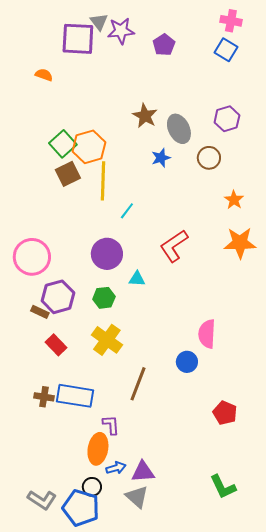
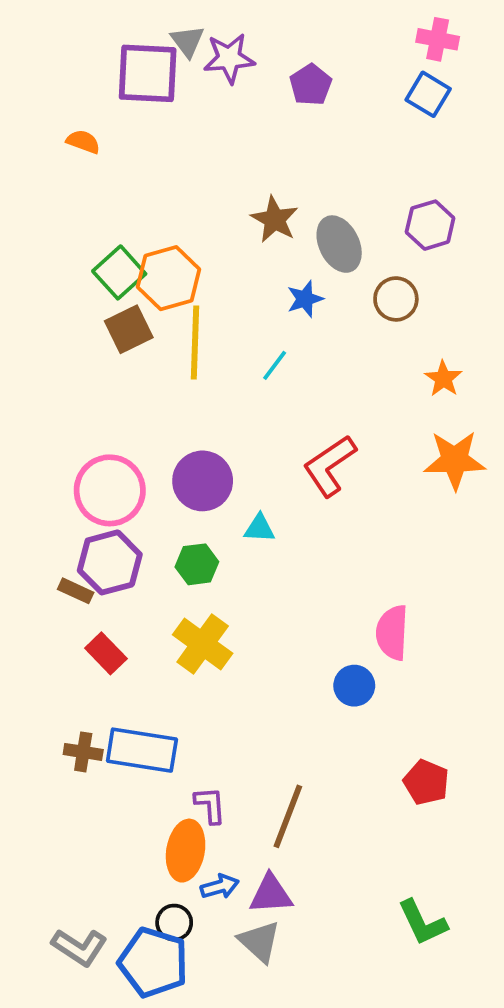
cyan line: (127, 211) -> (275, 365), moved
pink circle: (32, 257) -> (110, 490), moved
brown line: (138, 384) -> (288, 816), moved

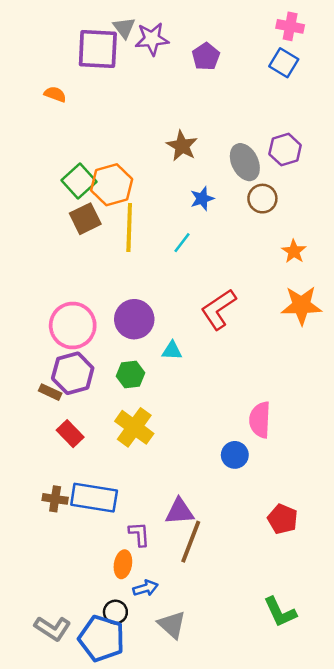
gray ellipse: (339, 244) -> (245, 162), moved
orange ellipse: (186, 851) -> (123, 564), size x0.7
purple triangle: (271, 894) -> (179, 511), moved

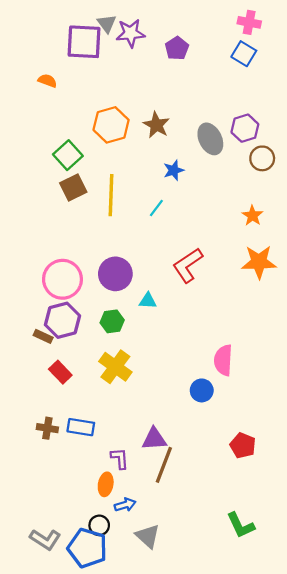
orange hexagon: (112, 185) -> (111, 125), moved
brown circle: (262, 199) -> (262, 158), moved
blue rectangle: (94, 498) -> (81, 427), size x0.7

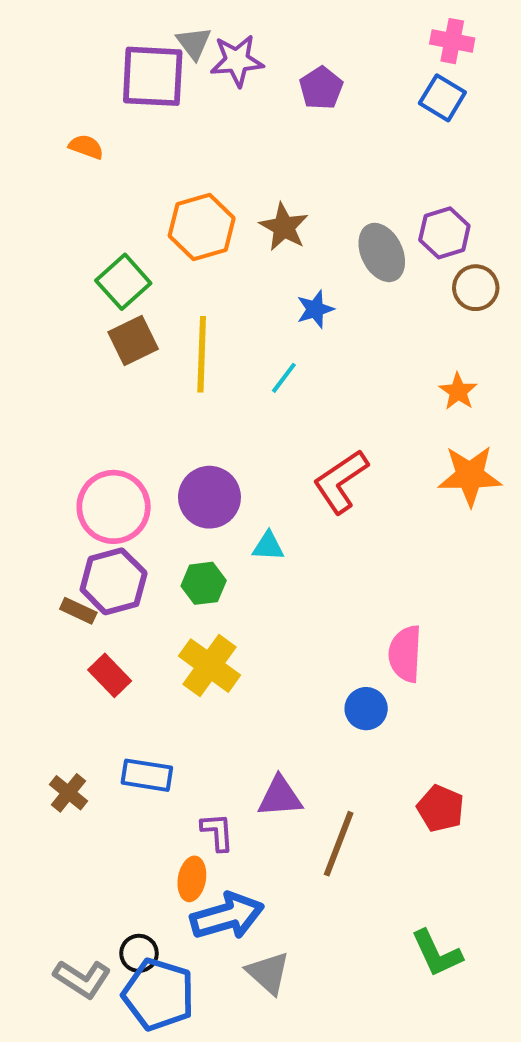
brown cross: (47, 428) -> (69, 793), moved, turned 30
brown line: (164, 465) -> (339, 844), moved
blue arrow: (125, 505) -> (227, 916), size x1.8
black circle: (99, 525) -> (139, 953), moved

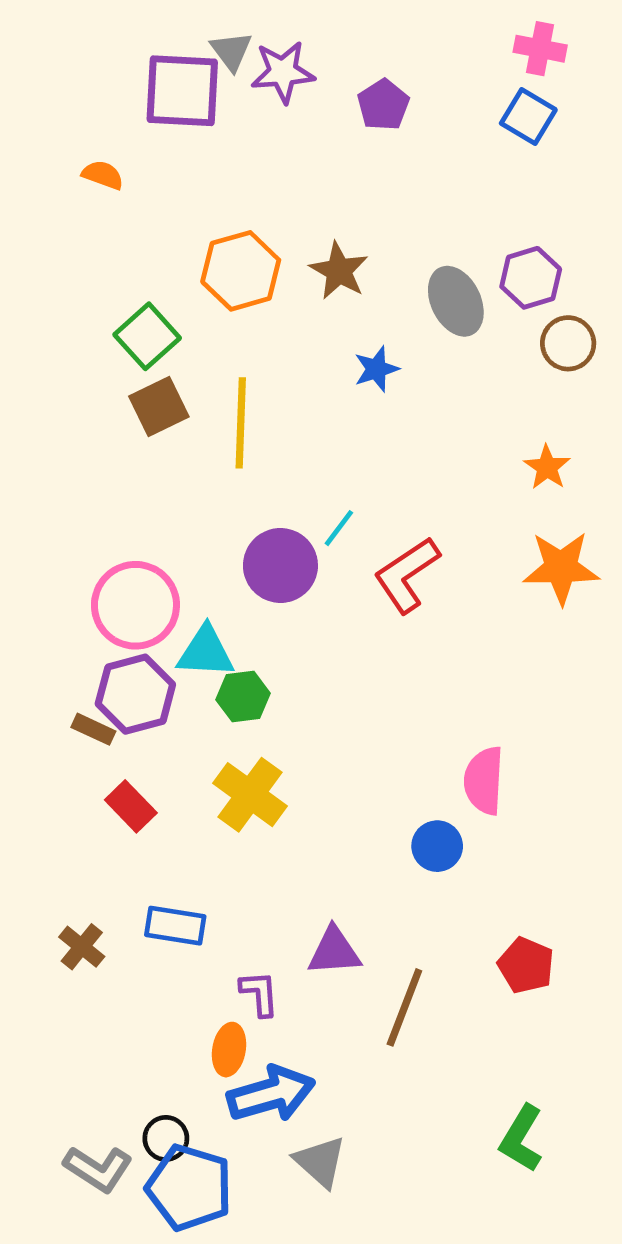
cyan line: (284, 378) -> (339, 528), moved
purple circle: (209, 497) -> (280, 565), moved
cyan triangle: (268, 546) -> (206, 652), moved, size x1.5
green L-shape: (437, 953) -> (521, 1138), turned 56

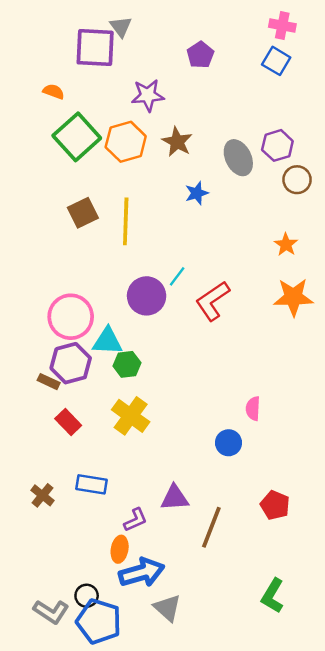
purple star: (283, 72) -> (148, 95), moved
green square: (147, 336) -> (77, 137), moved, size x1.4
pink semicircle: (484, 781) -> (253, 408), size x0.7
purple L-shape: (259, 993) -> (136, 520), turned 70

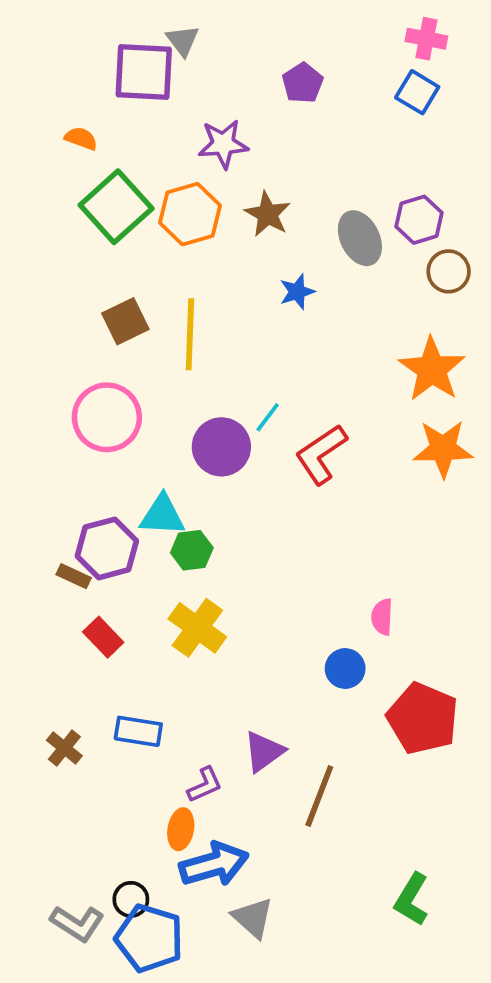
orange star: (286, 245) -> (432, 369), size x1.8
pink circle: (71, 317) -> (107, 417), moved
purple triangle: (175, 498) -> (264, 752), turned -32
red pentagon: (275, 505) -> (423, 718), moved, size x1.6

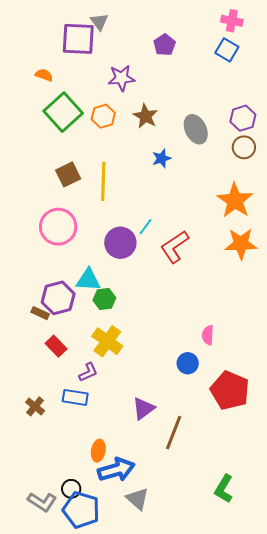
orange hexagon: (190, 214) -> (103, 116), size x0.7
purple hexagon: (419, 220) -> (243, 118), moved
purple L-shape: (205, 785) -> (88, 372), moved

